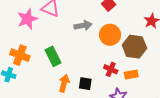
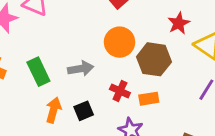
gray arrow: (83, 26) -> (81, 69), moved
black square: (85, 84) -> (84, 111), turned -32

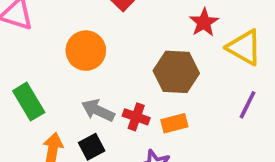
orange circle: (120, 42) -> (86, 51), moved
gray arrow: (81, 69) -> (98, 110), moved, turned -140

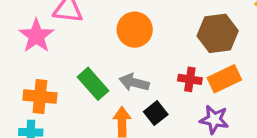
gray arrow: (98, 110) -> (134, 82), moved
orange rectangle: (174, 123) -> (224, 79), size x1.4

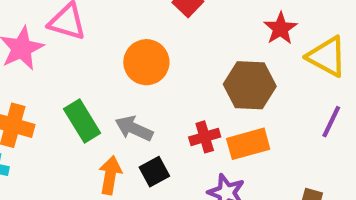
red cross: (190, 79) -> (205, 137), turned -35

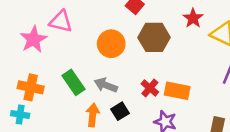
brown hexagon: (250, 85) -> (154, 37), moved
red cross: (205, 137) -> (150, 88), turned -30
orange rectangle: (248, 144) -> (177, 91), turned 30

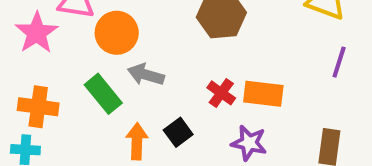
orange circle: (111, 44) -> (117, 33), moved
gray arrow: (106, 85) -> (146, 75), moved

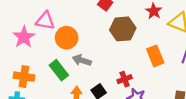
red cross: (221, 93) -> (125, 79), moved, turned 32
orange rectangle: (263, 94) -> (155, 56), moved, turned 60

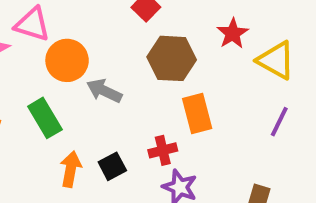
orange rectangle: (155, 56) -> (197, 114), moved
gray arrow: (82, 60) -> (104, 91), moved

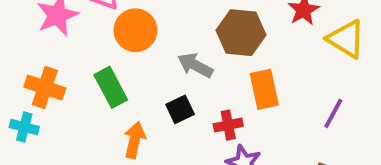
gray arrow: (104, 91) -> (195, 65), moved
purple line: (279, 122) -> (333, 113), moved
black square: (112, 166) -> (180, 109), moved

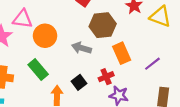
black square: (180, 109) -> (79, 82), moved
purple line: (333, 113) -> (152, 64), moved, turned 35

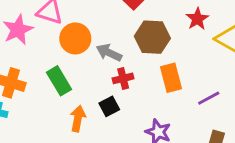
gray arrow: (81, 48) -> (109, 53), moved
red cross: (106, 77) -> (123, 78), moved

